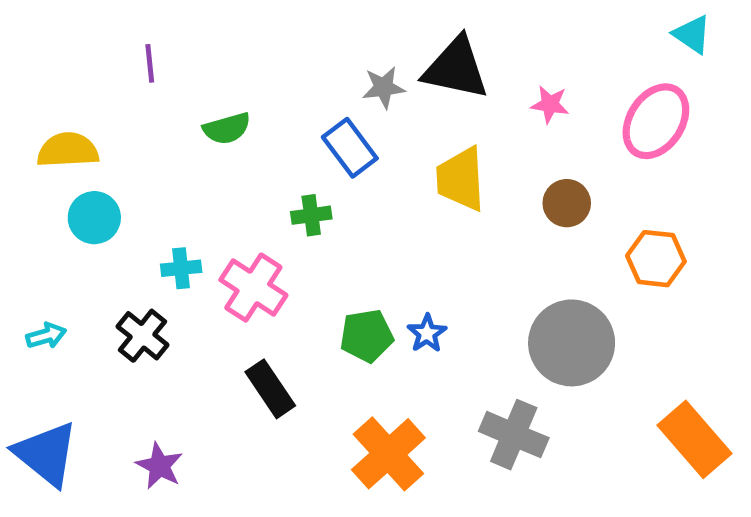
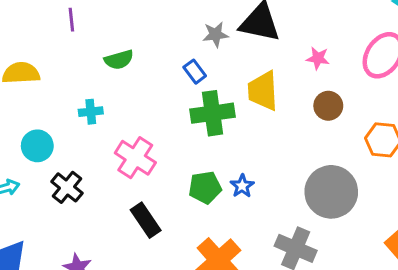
pink star: (550, 104) -> (318, 58), moved
blue rectangle: (350, 148) -> (195, 72), size x0.7
green cross: (311, 215) -> (212, 113), moved, size x1.8
cyan circle: (94, 218) -> (37, 146), moved
cyan cross: (181, 268) -> (91, 112), moved

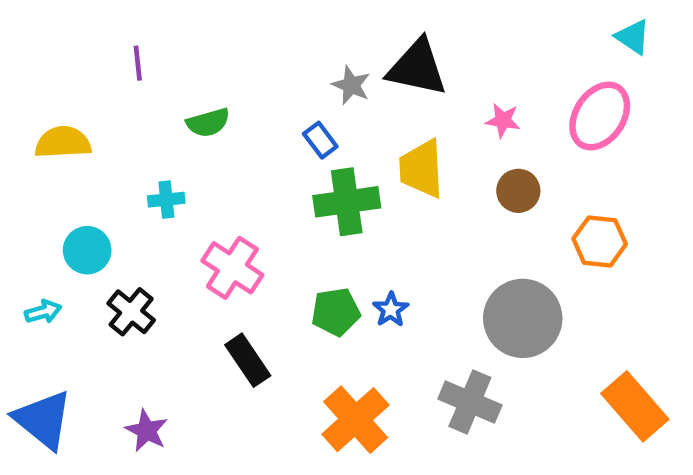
gray star: (215, 34) -> (351, 85), turned 30

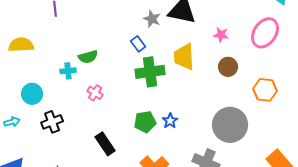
green semicircle: (208, 123) -> (88, 57), moved
pink cross: (232, 268) -> (95, 93), moved, size x0.6
black cross: (131, 312) -> (52, 122), turned 30

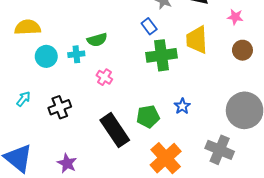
cyan circle: (32, 94) -> (46, 56), moved
cyan arrow: (12, 122) -> (23, 99), moved, turned -35
green pentagon: (145, 122) -> (148, 117), moved
black rectangle: (105, 144) -> (115, 130), size x1.4

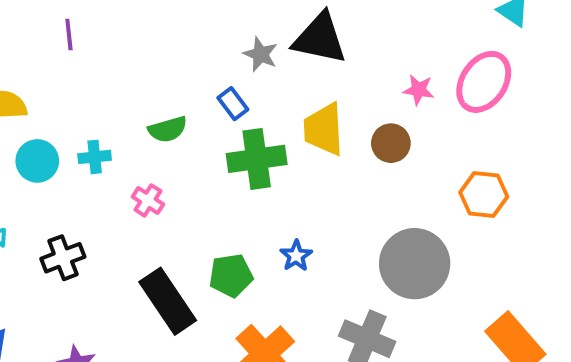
pink star: (235, 17) -> (419, 90), moved
green semicircle: (97, 40) -> (168, 129), moved
brown circle: (242, 50) -> (391, 143), moved

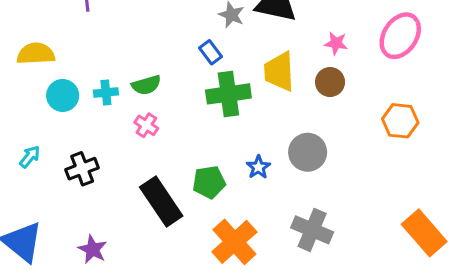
pink star: (419, 90) -> (336, 43), moved
green semicircle: (168, 129) -> (146, 85), moved
gray circle: (415, 264) -> (308, 152), moved, size x0.7

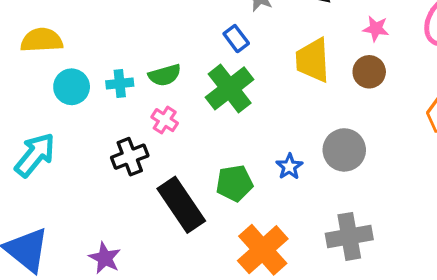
green cross: (228, 94) -> (230, 88), moved, turned -30
cyan arrow: (30, 157) -> (35, 155), size x1.8
black cross: (82, 169) -> (130, 157), moved
gray cross: (312, 230) -> (349, 236), turned -33

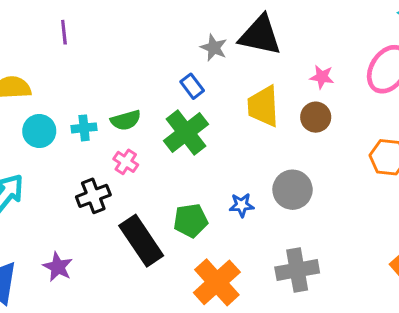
blue star: (289, 167) -> (242, 205), turned 30
purple star: (105, 258) -> (58, 267), moved

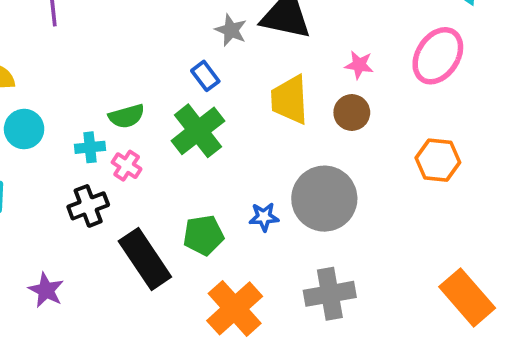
cyan cross: (84, 128) -> (90, 147), moved
gray circle: (293, 190) -> (324, 199), size x1.4

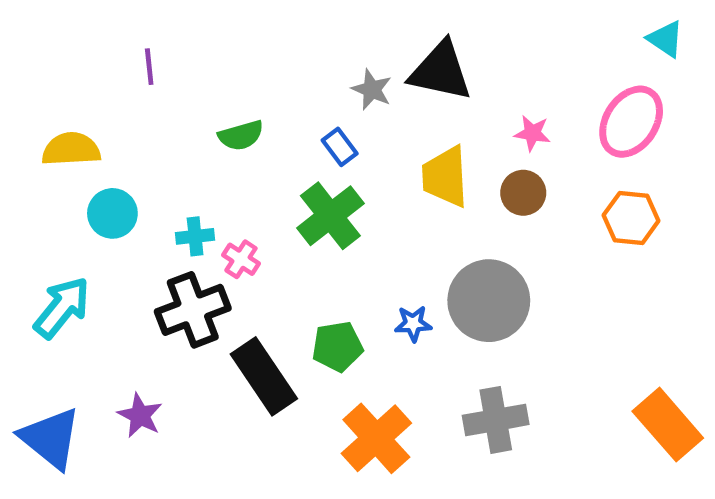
green semicircle: (127, 116) -> (241, 135), moved
orange hexagon: (438, 160) -> (631, 218), moved
black cross: (88, 206) -> (193, 310), size x1.4

